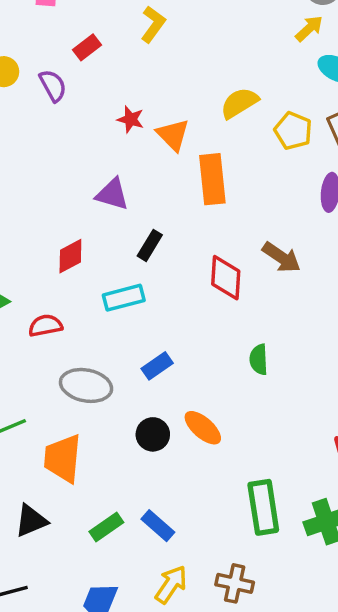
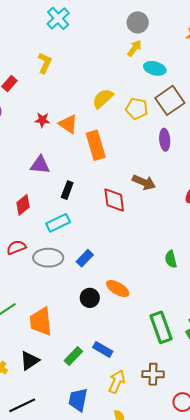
green semicircle: (259, 359) -> (171, 259), moved
gray ellipse: (86, 385) -> (48, 258), moved

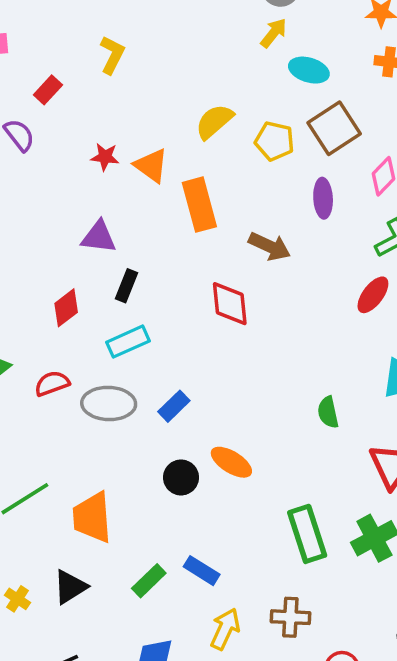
brown arrow: (144, 182) -> (269, 246), moved
black rectangle: (67, 190) -> (126, 286), moved

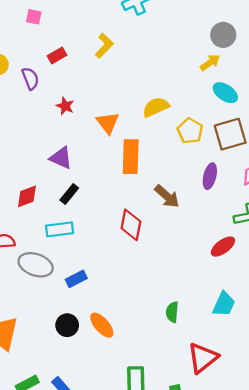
red star: (105, 157) -> (65, 106), moved

